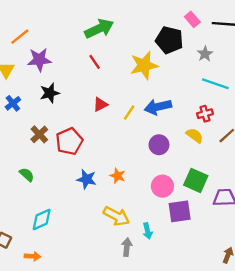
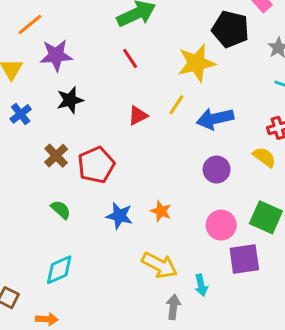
yellow line: (129, 113) -> (176, 105), moved
green semicircle: (27, 175) -> (61, 210), moved

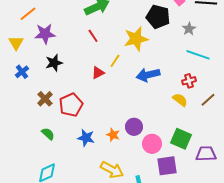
yellow line: (176, 105) -> (115, 61), moved
purple circle: (217, 170) -> (134, 127), moved

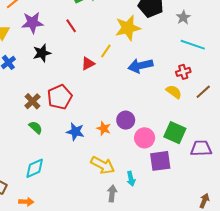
red line: (93, 36) -> (71, 26), moved
brown cross: (45, 99) -> (32, 101), moved

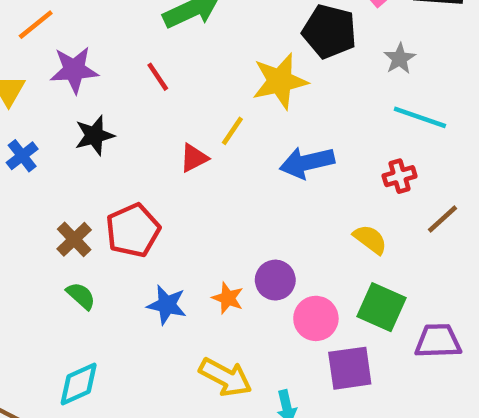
yellow semicircle: (174, 92) -> (370, 239), moved

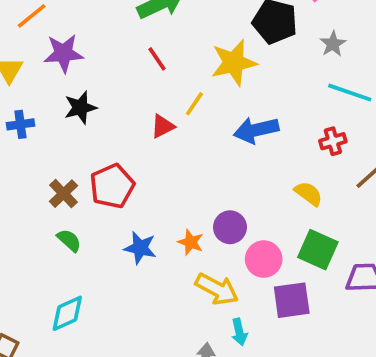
red line: (158, 77) -> (157, 59), moved
blue cross: (22, 156) -> (20, 124), turned 30
yellow arrow: (226, 377) -> (217, 289), moved

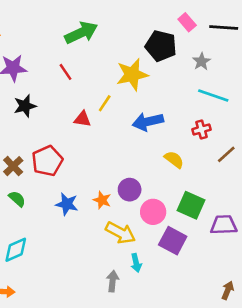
red line: (157, 59) -> (65, 72), moved
red triangle: (163, 126) -> (82, 119), turned 36
yellow semicircle: (309, 194) -> (174, 160), moved
purple square: (292, 300) -> (173, 241), turned 36

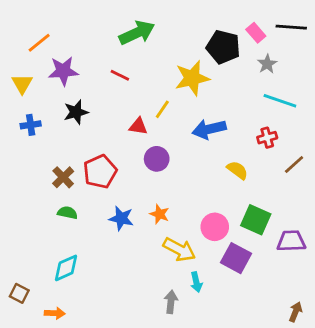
pink rectangle: (187, 22) -> (256, 33), moved
red line: (65, 72) -> (120, 75), turned -30
purple circle: (130, 190) -> (157, 159), moved
green semicircle: (17, 199) -> (67, 213), turned -30

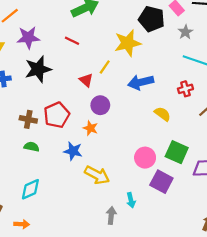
black star: (76, 112) -> (38, 69), size x1.4
red triangle: (138, 126) -> (86, 80), turned 32
brown cross: (63, 177) -> (28, 119), turned -35
orange star: (160, 214) -> (90, 128), moved
yellow arrow: (179, 250) -> (97, 175), moved

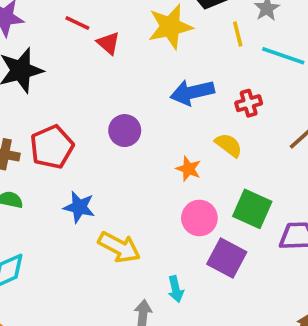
yellow line: (105, 67) -> (238, 34), moved, turned -48
red triangle: (86, 80) -> (108, 43), moved
red cross: (185, 89) -> (249, 103), moved
orange star: (90, 128) -> (188, 169), moved

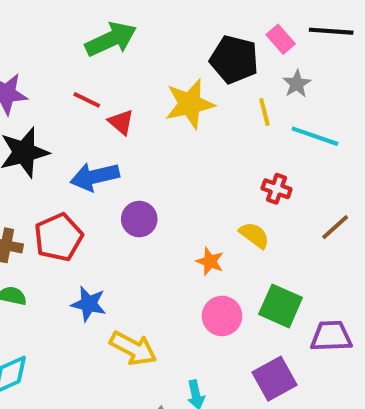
blue arrow: (192, 92) -> (95, 177), moved
red cross: (249, 103) -> (277, 189), turned 35
purple square: (227, 258) -> (275, 379), moved, turned 33

